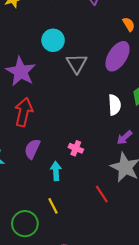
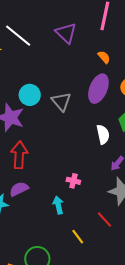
cyan circle: (53, 40) -> (30, 95), moved
purple semicircle: (32, 149) -> (19, 189), moved, turned 48
yellow line: (53, 206) -> (78, 237), moved

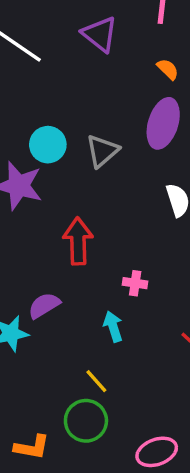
gray triangle: (61, 102) -> (102, 151), turned 35
red arrow: (19, 155) -> (78, 241), moved
yellow line: (78, 237) -> (96, 381), moved

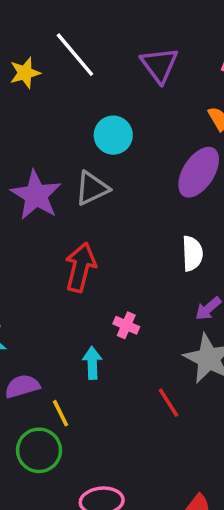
cyan circle: (48, 145) -> (113, 135), moved
gray triangle: (102, 151) -> (92, 188), moved
purple semicircle: (44, 305) -> (22, 386), moved

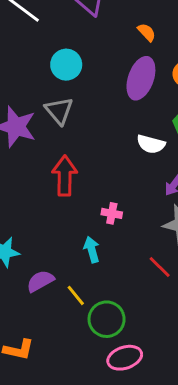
gray triangle: (92, 188) -> (59, 111), turned -32
white semicircle: (192, 253) -> (151, 144), turned 120
green circle: (39, 450) -> (107, 319), moved

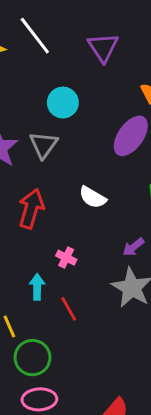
white semicircle: (151, 144) -> (93, 197), moved
red line: (160, 267) -> (69, 309), moved

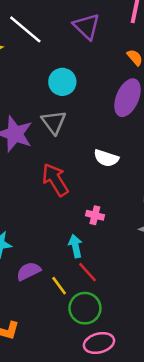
red arrow: (31, 209) -> (55, 180), turned -36
red line: (69, 309) -> (87, 272), moved

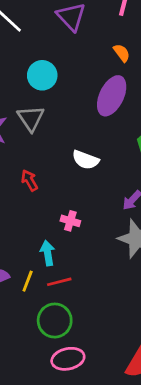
red arrow: (55, 180) -> (29, 180), size x0.6
red line: (87, 272) -> (59, 282), turned -65
yellow line: (59, 286) -> (28, 281), moved, turned 54

